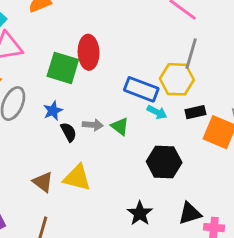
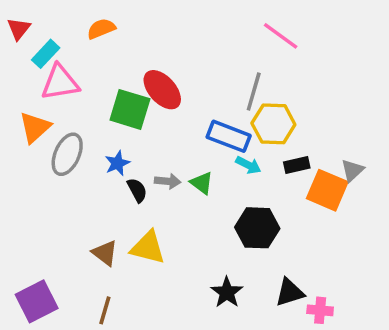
red ellipse: (89, 52) -> (162, 90), turned -40
gray line: (191, 54) -> (254, 91), moved

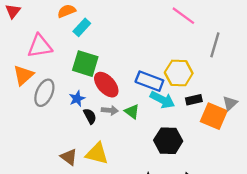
cyan rectangle: (46, 54) -> (82, 27), moved
red ellipse: (162, 90) -> (106, 85), moved
gray line: (254, 91) -> (215, 45), moved
cyan arrow: (248, 165) -> (162, 100), size x1.5

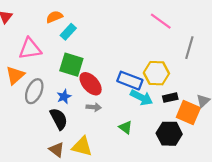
green triangle: (132, 111) -> (126, 127), moved
black semicircle: (90, 116) -> (59, 119), moved, size x1.5
black hexagon: (168, 141) -> (169, 134), moved

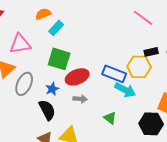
red ellipse: (91, 84) -> (77, 77), turned -70
black rectangle: (170, 98) -> (151, 52), moved

